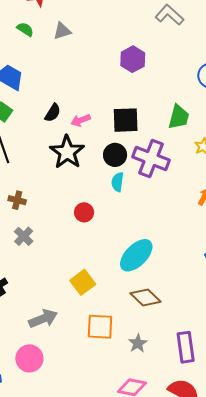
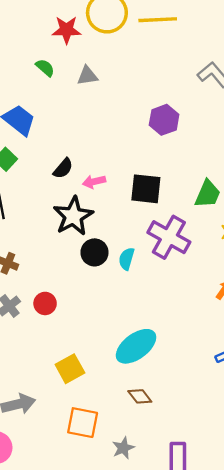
black circle: (115, 155) -> (94, 252), moved
red circle: (84, 212) -> (45, 303), moved
brown diamond: (146, 297) -> (140, 396), size x0.7

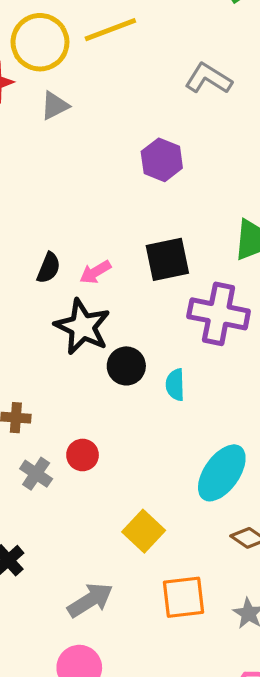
gray triangle: (87, 76) -> (55, 106), moved
cyan semicircle: (126, 259) -> (175, 385), moved

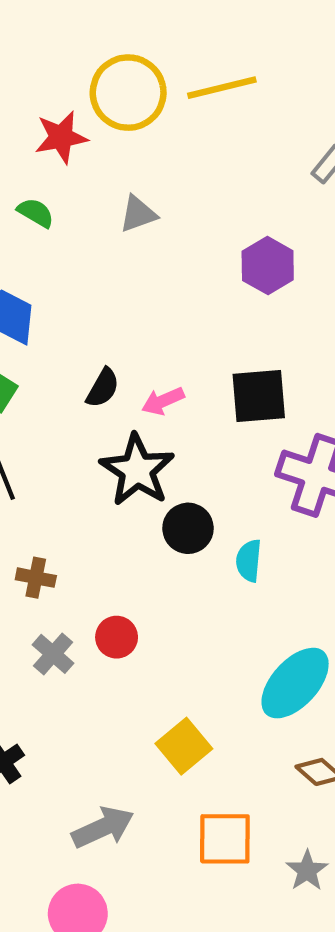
gray triangle: (55, 106) -> (138, 214), moved

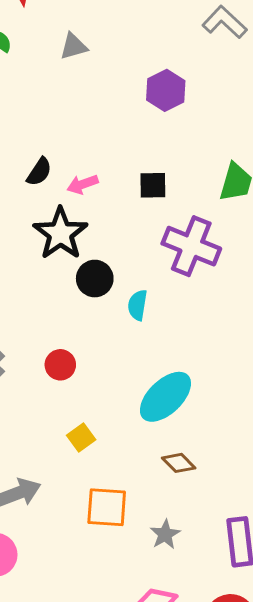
black square: (259, 396) -> (153, 185), size x0.7
red circle: (117, 637) -> (60, 365), moved
yellow square: (184, 746) -> (81, 437), size x0.7

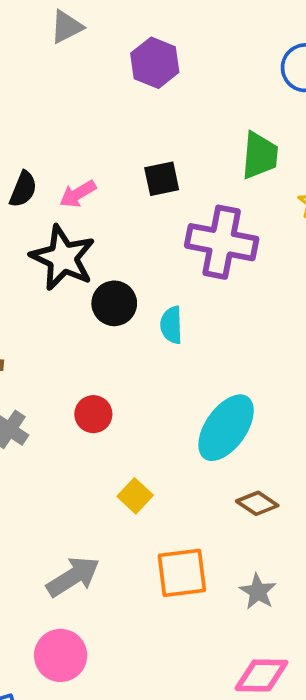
gray triangle: (74, 46) -> (67, 27), moved

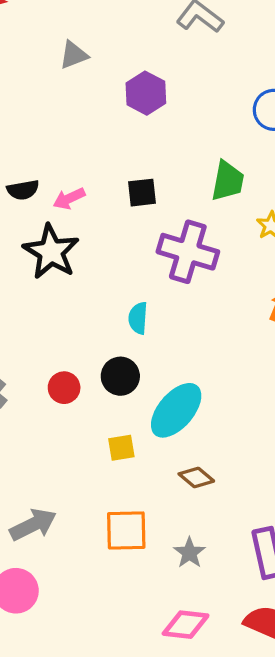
black semicircle: (23, 189) -> (23, 190), turned 52
black circle: (114, 303) -> (120, 376), moved
yellow square: (135, 496) -> (121, 448), moved, turned 32

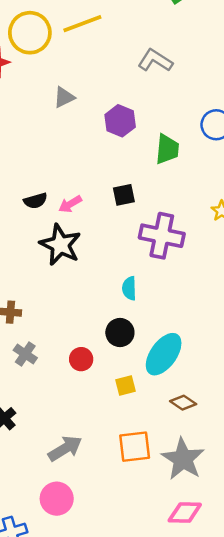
green trapezoid: (228, 181) -> (167, 149), moved
red circle: (64, 388) -> (81, 359), moved
gray star: (189, 553) -> (183, 459), size x1.8

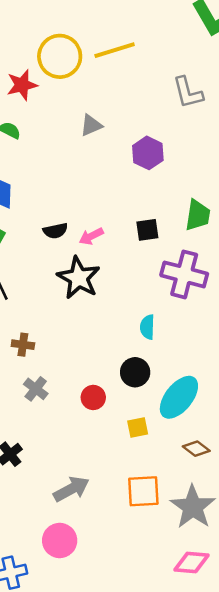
gray L-shape: (155, 60) -> (188, 93), turned -140
green trapezoid: (167, 149) -> (198, 215), moved

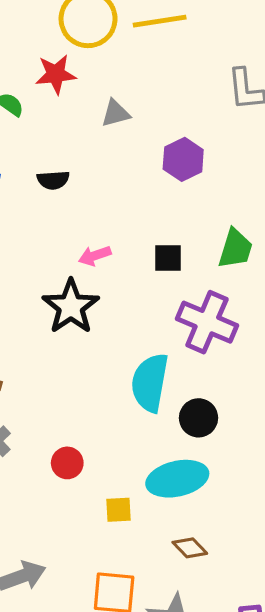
red star: (22, 85) -> (56, 74), moved
black semicircle: (55, 231) -> (53, 180), moved
cyan semicircle: (147, 327) -> (150, 383), size x1.8
black circle: (135, 372) -> (199, 418), moved
cyan ellipse: (179, 397) -> (177, 479), turned 30

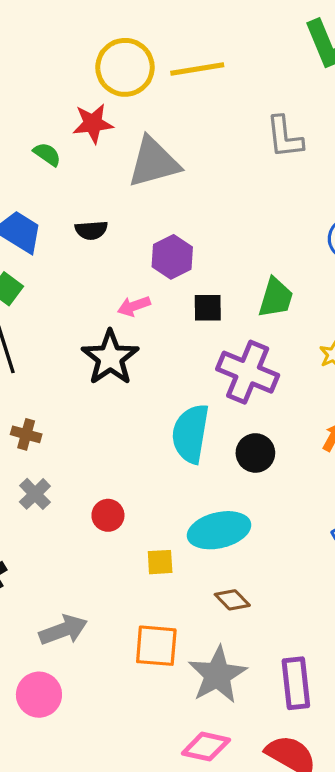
gray triangle: (116, 113) -> (154, 162), size x1.8
purple hexagon: (183, 159) -> (172, 257), moved
black circle: (199, 418) -> (255, 453), moved

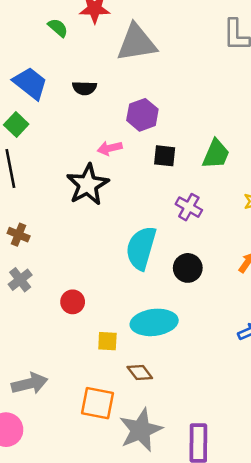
purple cross: (248, 372) -> (189, 207), size x0.6
brown diamond: (232, 600) -> (140, 373), moved

